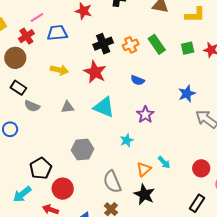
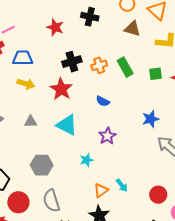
blue trapezoid: (57, 33) -> (23, 58), moved
gray semicircle: (112, 182) -> (51, 201), moved

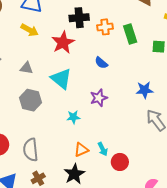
gray hexagon: (42, 165) -> (31, 100), moved
red circle: (158, 195) -> (120, 162), moved

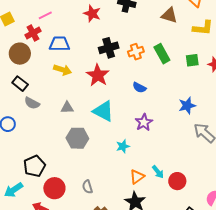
gray semicircle: (31, 150) -> (87, 187), size x0.6

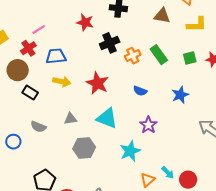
black cross: (109, 48) -> (110, 43), moved
black rectangle: (20, 84) -> (30, 93), moved
gray semicircle: (32, 103) -> (38, 127), moved
blue star: (187, 106) -> (180, 95), moved
cyan star: (123, 146) -> (130, 151), size x1.5

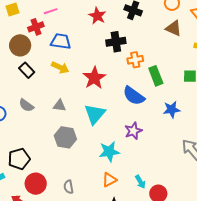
green rectangle: (159, 55) -> (156, 76), moved
blue semicircle: (140, 91) -> (134, 96), size x1.6
cyan triangle: (107, 118) -> (95, 114), turned 35
orange triangle: (148, 180) -> (109, 180), moved

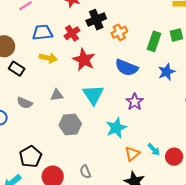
red cross: (36, 27) -> (72, 33), moved
green rectangle: (156, 76) -> (154, 41), moved, turned 54
orange triangle: (109, 180) -> (132, 154), moved

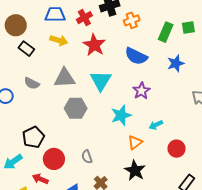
gray triangle: (57, 95) -> (64, 78), size x1.6
cyan arrow: (154, 149) -> (156, 125), moved, turned 104

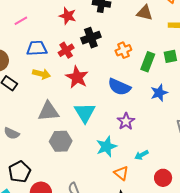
orange cross: (132, 20) -> (123, 50), moved
gray semicircle: (32, 83) -> (12, 133), moved
orange triangle: (135, 142) -> (121, 173), turned -42

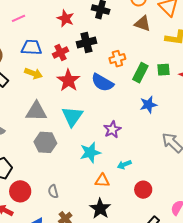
blue semicircle: (119, 87) -> (102, 83), moved
orange triangle: (121, 173) -> (102, 181), turned -42

